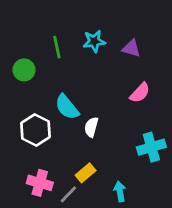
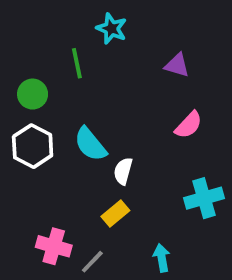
cyan star: (94, 41) -> (112, 29), moved, turned 30
white hexagon: (35, 130) -> (33, 146), moved
yellow rectangle: (86, 173) -> (115, 214), moved

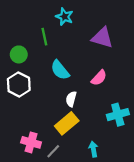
purple triangle: (177, 65) -> (102, 38), size x1.5
pink semicircle: (189, 125) -> (99, 78), moved
cyan semicircle: (90, 144) -> (60, 70), moved
yellow rectangle: (115, 214) -> (67, 123), size x1.5

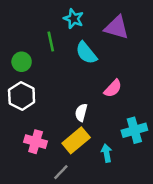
purple triangle: (102, 38) -> (117, 28), moved
cyan semicircle: (60, 70) -> (86, 53), moved
pink cross: (31, 142) -> (36, 142), moved
cyan arrow: (93, 149) -> (107, 153), moved

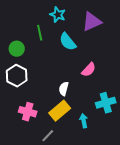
purple triangle: (117, 28) -> (92, 22), turned -40

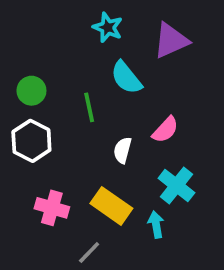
green line: (40, 33) -> (89, 107), moved
white semicircle: (64, 89) -> (123, 150), moved
cyan cross: (106, 103) -> (176, 185), moved, turned -36
yellow rectangle: (60, 111) -> (111, 206), turned 75

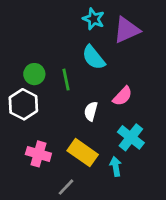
cyan star: (108, 27) -> (94, 19), moved
green circle: (31, 91) -> (34, 74), moved

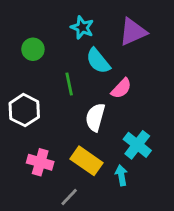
cyan star: (94, 19) -> (82, 28), moved
green circle: (34, 74) -> (33, 49), moved
pink semicircle: (123, 96) -> (121, 88), moved
white semicircle: (91, 111) -> (95, 117), size x1.4

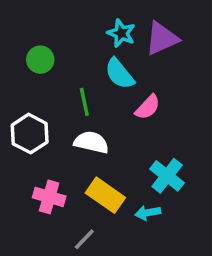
cyan star: (82, 28) -> (121, 33), moved
white semicircle: (95, 117) -> (91, 142), moved, turned 88
cyan arrow: (121, 175) -> (148, 213), turned -90

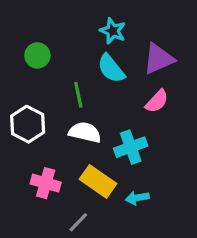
purple triangle: (162, 38) -> (159, 59), moved
pink semicircle: (148, 107) -> (157, 101), moved
cyan cross: (167, 176) -> (131, 147), moved, turned 32

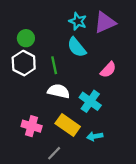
purple triangle: (159, 59) -> (105, 22), moved
white hexagon: (28, 124) -> (24, 63), moved
cyan cross: (131, 147) -> (90, 101), turned -35

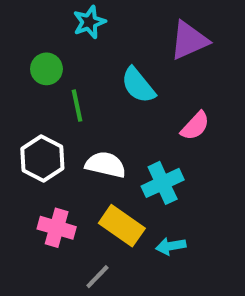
cyan star: (78, 21) -> (89, 22), moved, turned 30
white hexagon: (24, 63) -> (42, 159), moved
green line: (54, 65) -> (77, 106), moved
cyan cross: (90, 101) -> (163, 183), turned 30

